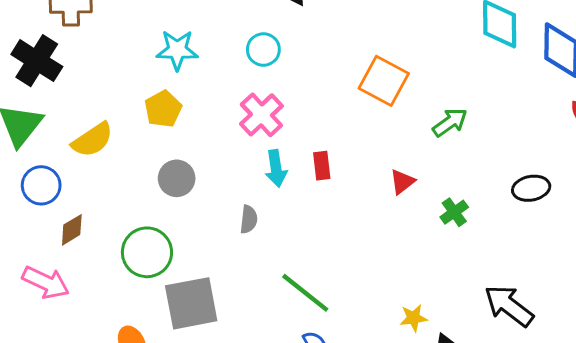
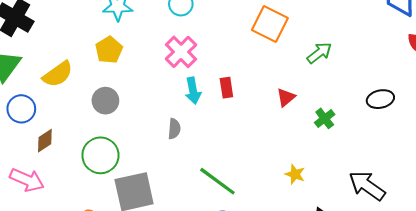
gray circle: (177, 178) -> (105, 101), moved
yellow star: (414, 318) -> (295, 174), moved, turned 30

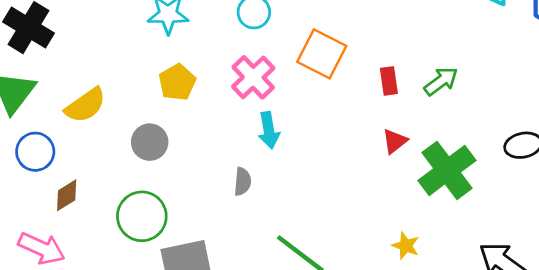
orange square: (270, 24) -> (322, 54), moved
yellow pentagon: (109, 50) -> (177, 82), moved
red rectangle: (226, 88) -> (389, 81), moved
green cross: (325, 118) -> (447, 170), size x2.0

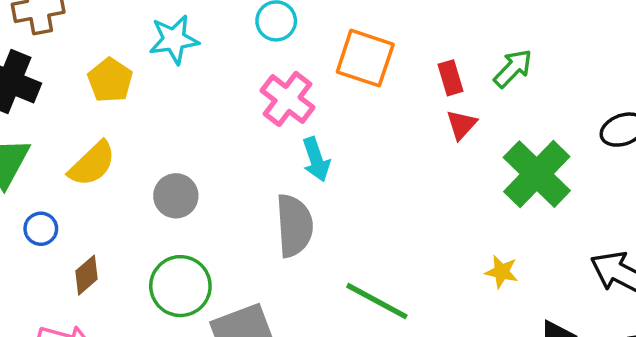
yellow pentagon: (177, 82) -> (110, 80), moved
red triangle: (395, 141) -> (462, 125), moved
blue circle: (35, 152) -> (41, 229), size x0.7
gray semicircle: (243, 182) -> (294, 226), size x1.8

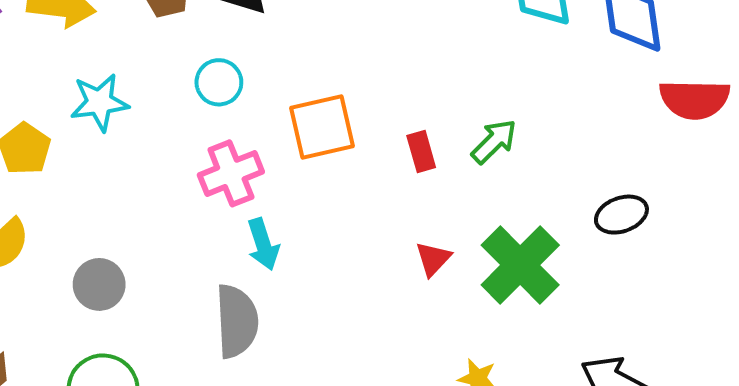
orange square: (365, 58) -> (322, 127), turned -32
pink cross: (288, 99) -> (231, 173), turned 30
red triangle: (462, 125) -> (433, 259), moved

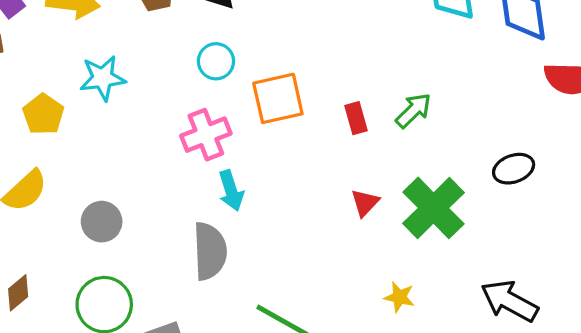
cyan circle: (219, 82) -> (216, 61), moved

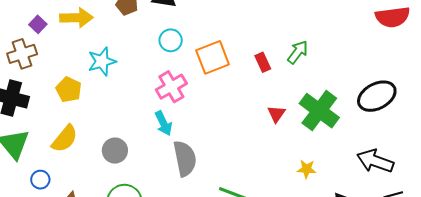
black ellipse: (514, 169) -> (377, 96), moved, size x1.5
cyan arrow: (231, 191) -> (163, 123), moved

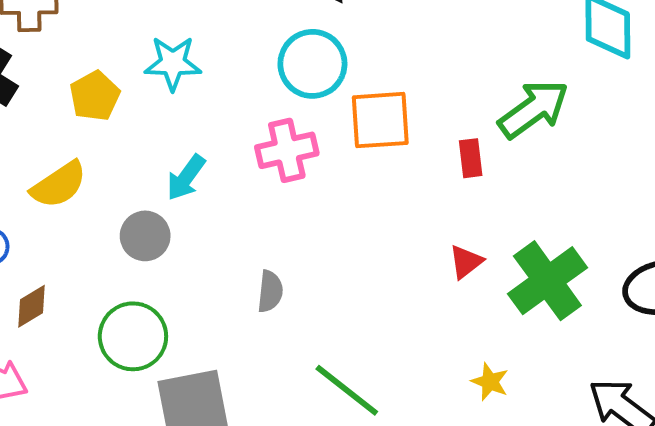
cyan circle: (171, 40) -> (312, 64), size x1.5
green arrow: (298, 52) -> (534, 109), moved, size x1.5
cyan arrow: (163, 123) -> (186, 178), moved, turned 45
gray semicircle: (185, 159) -> (270, 291), size x0.6

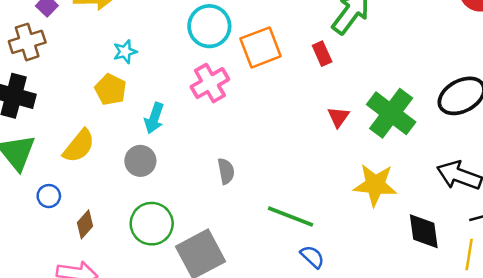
cyan star: (173, 63) -> (125, 52), size x0.7
yellow pentagon: (95, 96) -> (111, 90), moved
yellow star: (490, 382) -> (375, 185), size x1.8

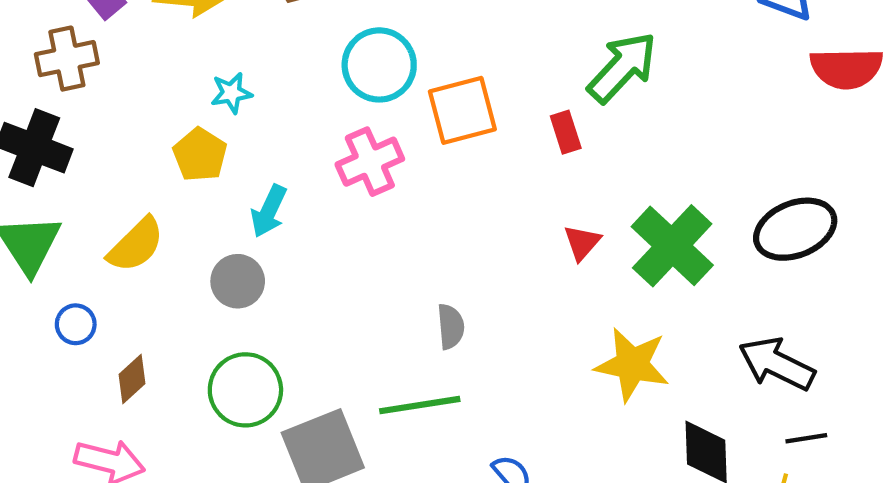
gray semicircle: (226, 171) -> (451, 327), moved
green line: (291, 216) -> (420, 405), moved, turned -36

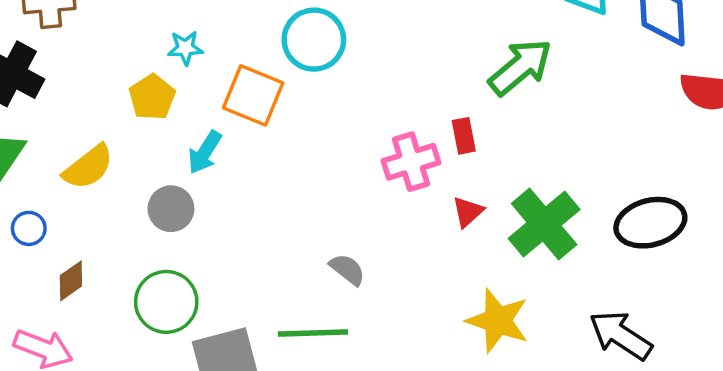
orange square: (462, 110) -> (253, 95), moved, turned 30
red rectangle: (566, 132) -> (464, 136), moved
pink cross: (370, 162) -> (411, 162), moved
gray semicircle: (451, 327) -> (347, 269), turned -54

